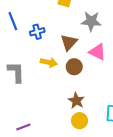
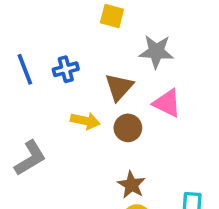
blue line: (13, 21) -> (25, 69), moved
gray L-shape: (16, 72) -> (30, 158), moved, turned 60

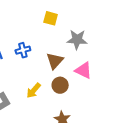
yellow arrow: (85, 121) -> (34, 91), moved, turned 119

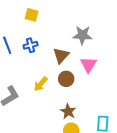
yellow square: (51, 18) -> (32, 15), moved
pink triangle: (83, 70) -> (88, 65), turned 36

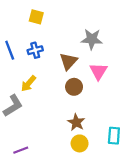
yellow arrow: (41, 84) -> (29, 84), moved

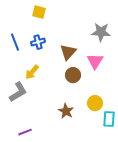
gray star: (92, 39) -> (101, 32), moved
brown star: (76, 122) -> (66, 111), moved
yellow circle: (80, 143) -> (95, 103), moved

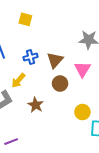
blue cross: (38, 42) -> (31, 57), moved
brown star: (66, 111) -> (36, 105), moved

